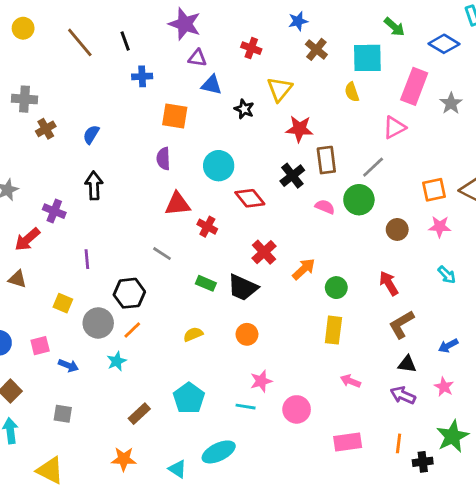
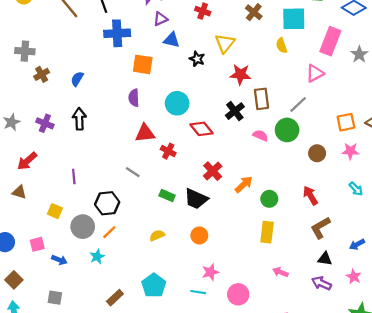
purple triangle: (197, 58) -> (160, 19), turned -32
blue cross: (142, 76) -> (117, 33), size x1.6
purple cross: (54, 211) -> (45, 123), moved

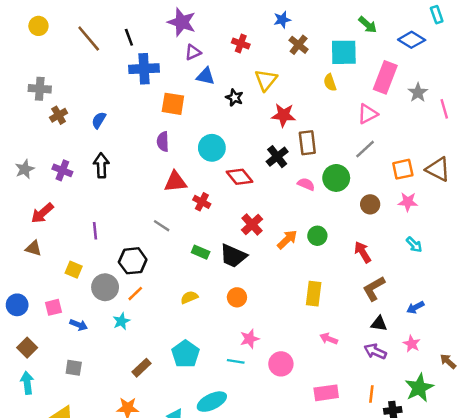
gray line: (298, 104) -> (365, 149), moved
green circle: (269, 199) -> (317, 236), moved

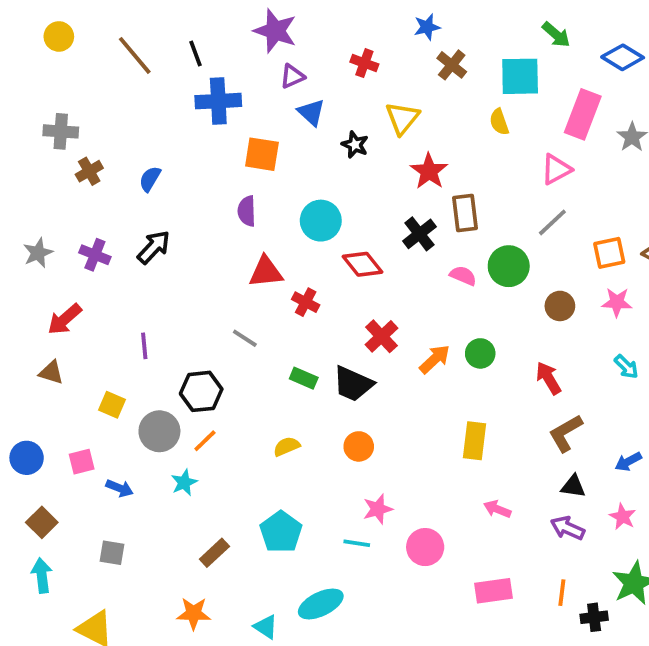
blue triangle: (206, 76) -> (311, 112), turned 30
red star: (283, 115) -> (429, 171), turned 30
black arrow: (101, 165) -> (154, 247), turned 45

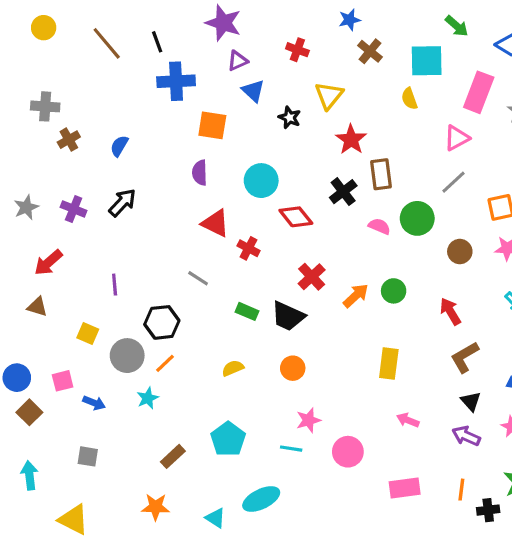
red triangle: (266, 272) -> (215, 223), turned 32
black triangle: (573, 486) -> (471, 401), turned 40
brown square: (42, 522) -> (29, 412), moved

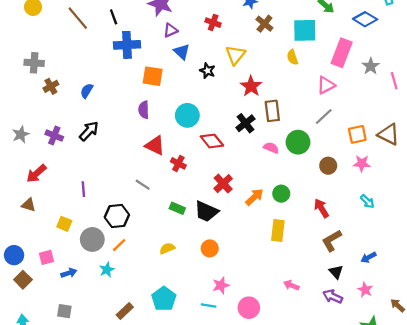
yellow rectangle: (389, 363) -> (278, 231), moved
blue arrow: (94, 403) -> (69, 273), turned -40

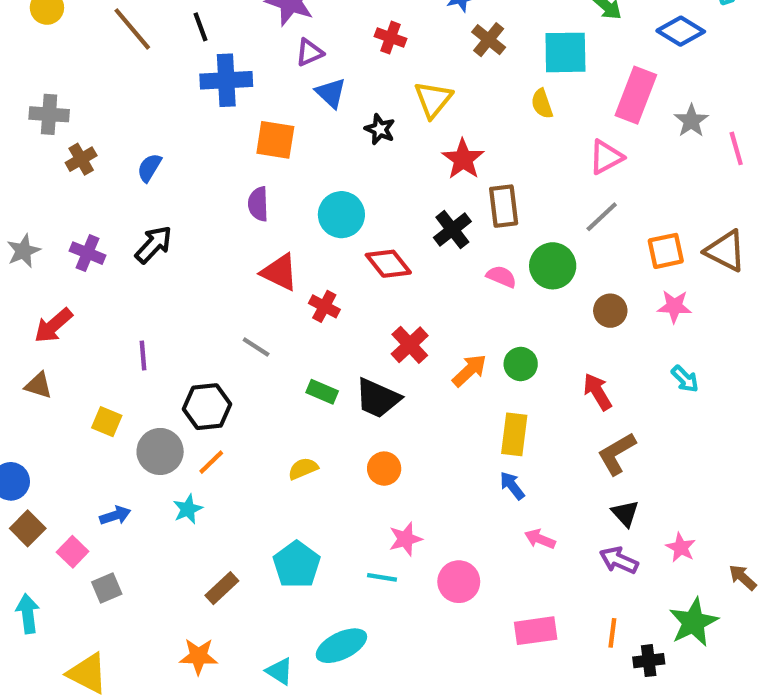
pink square: (46, 257) -> (73, 552), moved, turned -32
blue arrow: (368, 257) -> (512, 486), moved, turned 80
gray square: (64, 311) -> (107, 588), turned -32

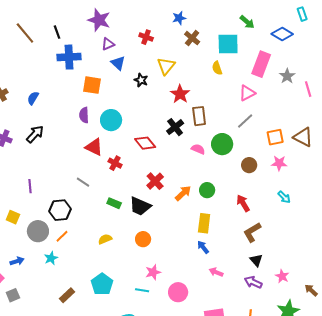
cyan circle: (341, 215) -> (111, 120), moved

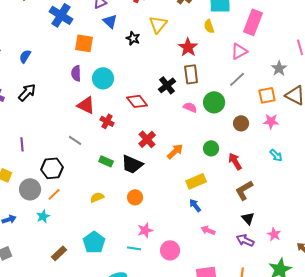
blue cross: (69, 57) -> (61, 15), turned 35
gray star: (287, 76) -> (279, 68), moved
red star: (180, 94) -> (188, 47), moved
green circle: (207, 190) -> (211, 148), moved
yellow rectangle: (204, 223) -> (196, 181), turned 60

